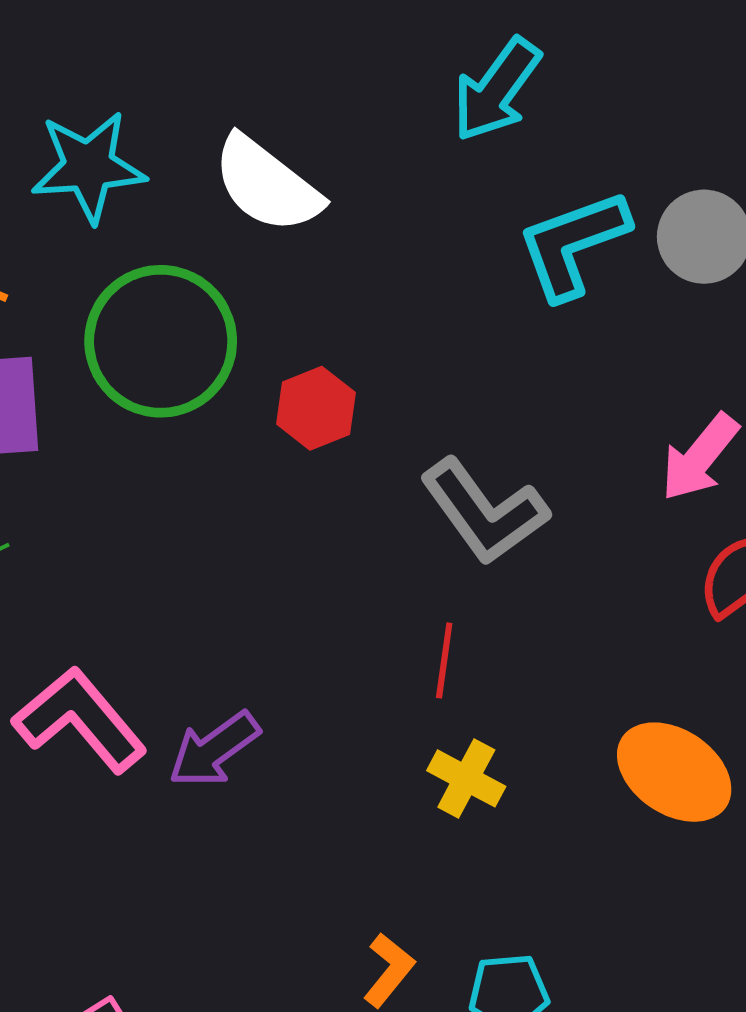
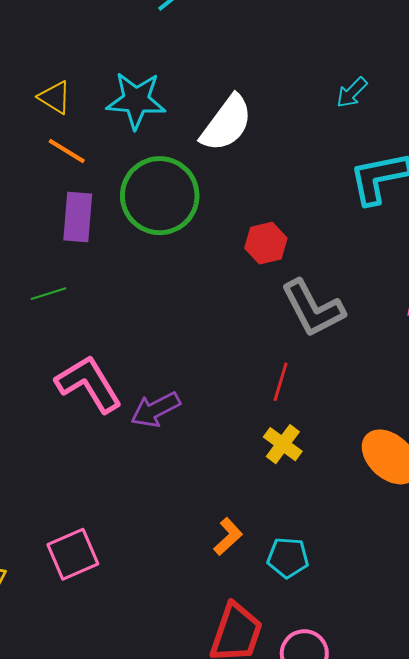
cyan arrow: (496, 90) -> (352, 92), size x0.6
white semicircle: (267, 184) -> (226, 123), turned -100
red hexagon: (316, 408) -> (266, 243), moved

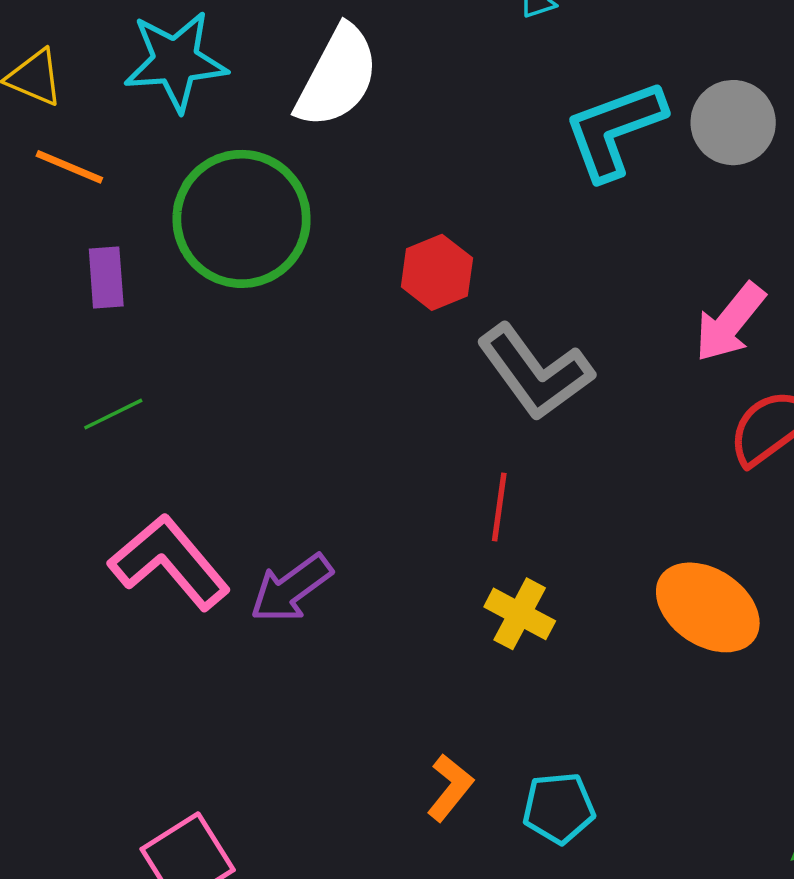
purple rectangle: (78, 217) -> (106, 278), size x0.7
green line: (49, 294) -> (113, 414), moved

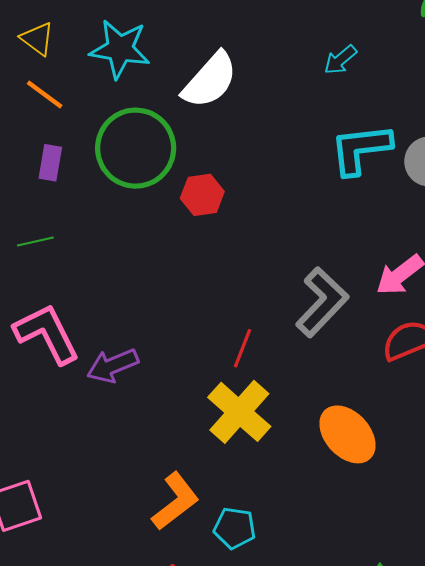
red hexagon: (437, 272) -> (202, 195), moved
gray L-shape: (535, 372) -> (322, 302), moved, turned -114
yellow cross: (520, 614) -> (239, 412), size x1.6
orange L-shape: (450, 788) -> (175, 501), size x1.5

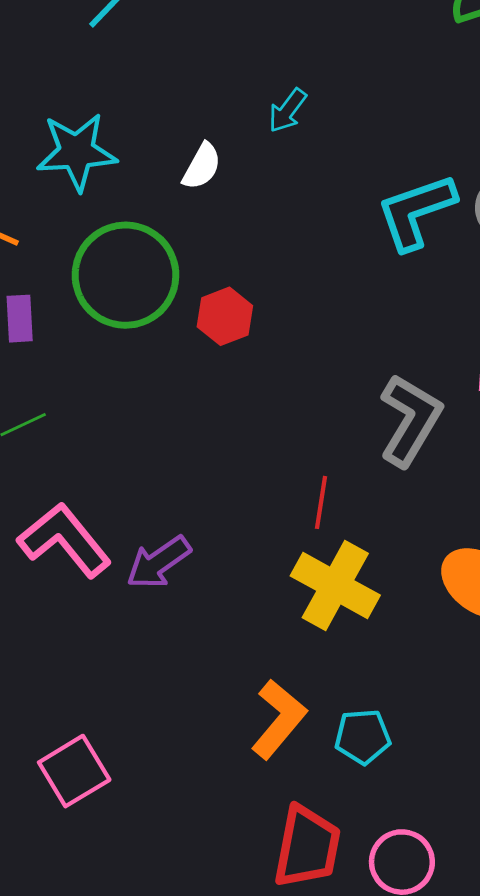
cyan arrow: (340, 60) -> (287, 110), moved
white semicircle: (210, 80) -> (202, 166), size x0.6

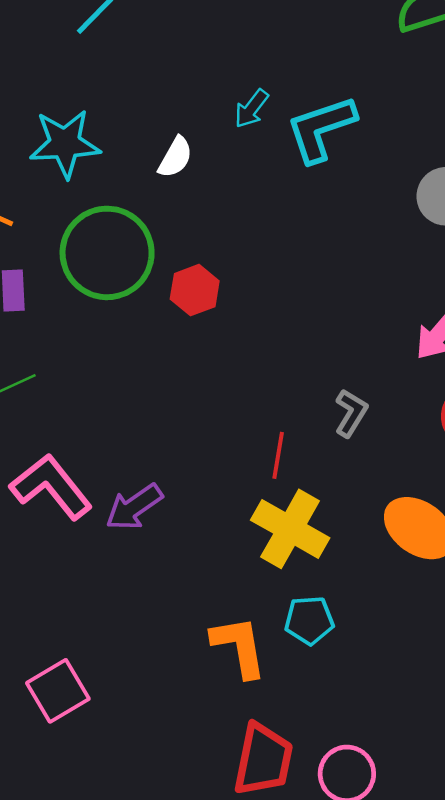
cyan L-shape: (416, 212) -> (321, 129), moved
gray L-shape: (410, 420) -> (351, 413), moved, size x0.6
orange L-shape: (279, 719) -> (239, 647), turned -50
cyan pentagon: (363, 737) -> (309, 620), moved

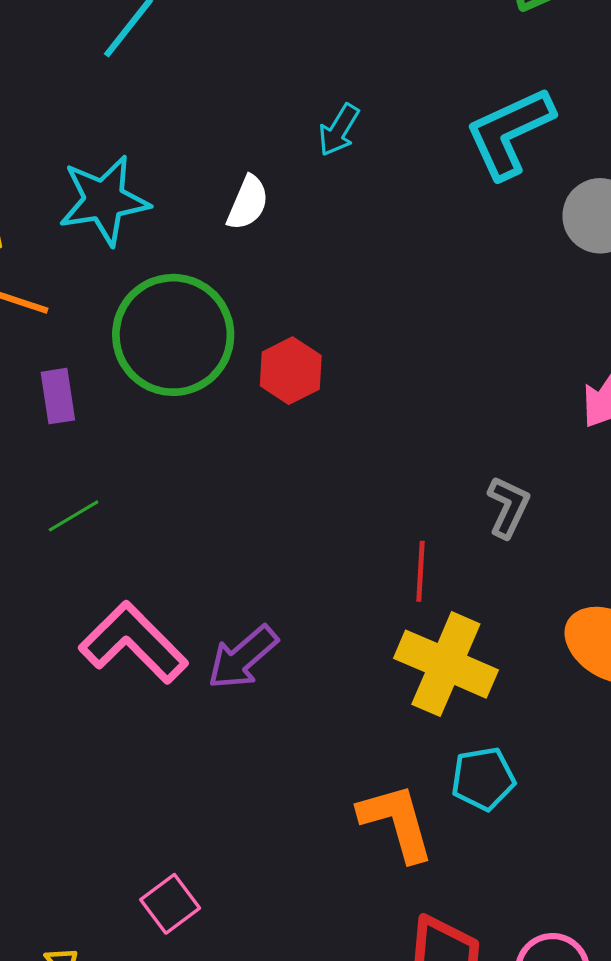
cyan L-shape: (321, 129) -> (510, 133), moved
pink square: (58, 691) -> (170, 904), size x0.7

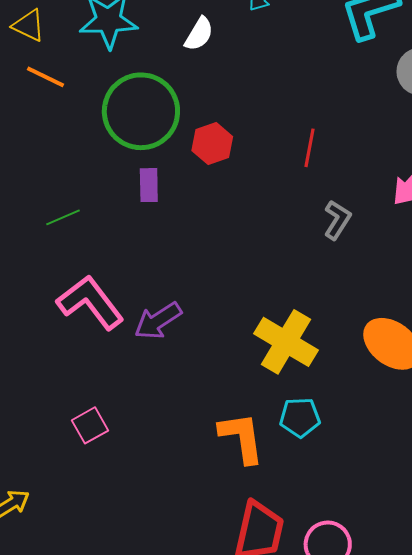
purple rectangle: (58, 396) -> (149, 185), moved
gray L-shape: (508, 507) -> (337, 220), moved
red line: (421, 571) -> (309, 148), moved
pink square: (170, 904) -> (90, 425), moved

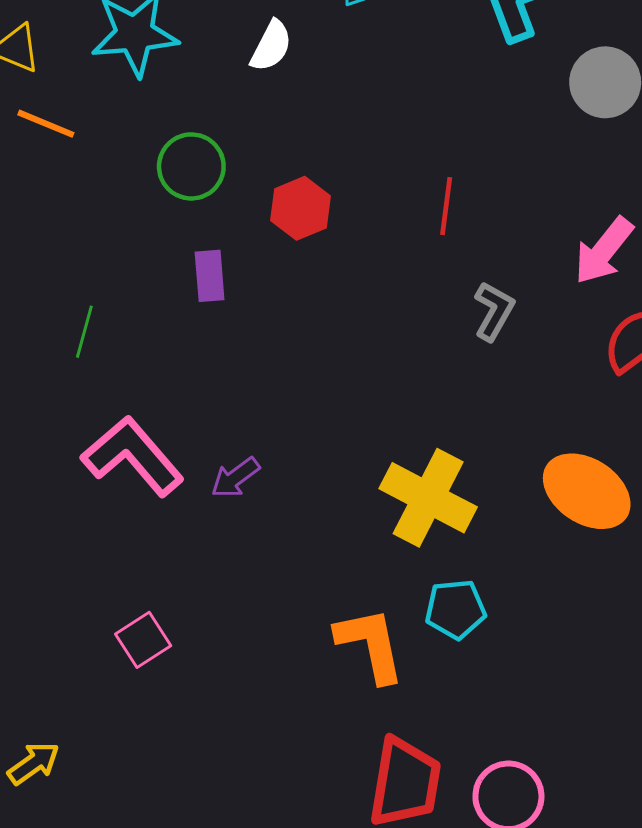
green circle: (141, 111) -> (191, 166), size x0.6
green line: (63, 217) -> (84, 332), turned -48
purple arrow: (158, 321) -> (235, 478), size x0.7

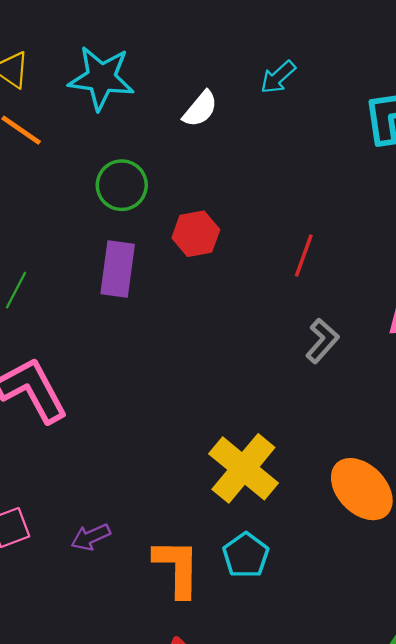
purple rectangle: (210, 276) -> (118, 269), size x1.4
purple arrow: (235, 478) -> (91, 537), moved
cyan pentagon: (456, 609) -> (246, 555), turned 30

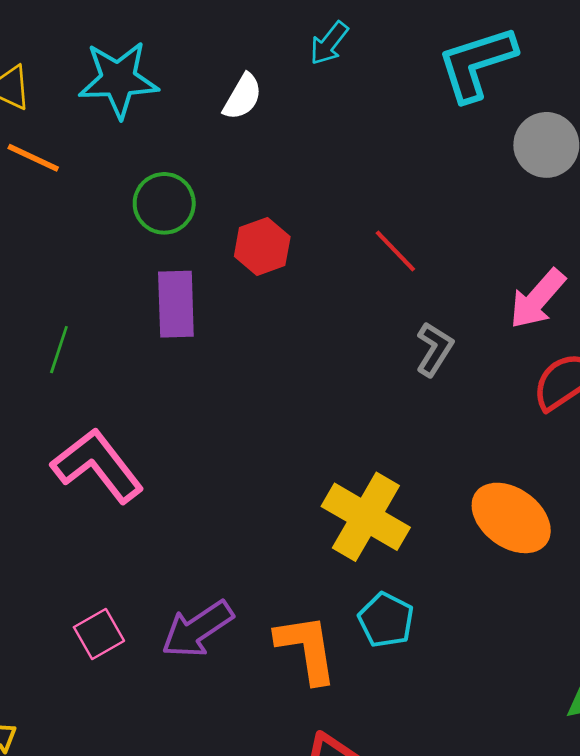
red line: (304, 256) -> (395, 251), turned -54
purple arrow: (91, 537) -> (197, 629), size x1.6

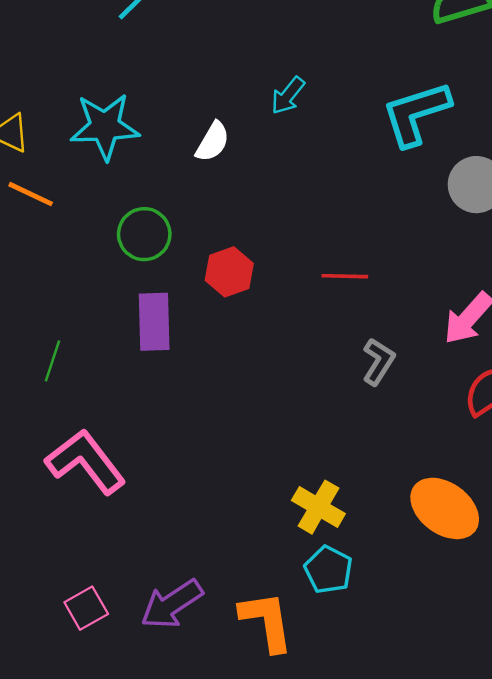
red line: (395, 251) -> (345, 276), turned -45
yellow cross: (366, 517) -> (318, 507), size x0.7
cyan pentagon: (386, 620) -> (328, 570), moved

